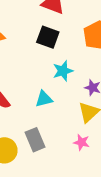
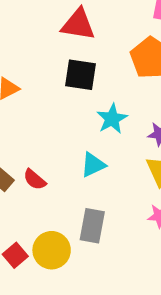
gray rectangle: (35, 140) -> (92, 226), turned 45

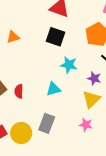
cyan star: (112, 119) -> (69, 65), turned 30
red semicircle: (35, 180) -> (19, 91), turned 40

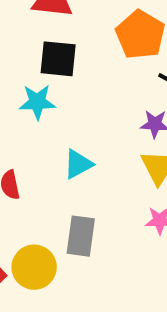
cyan star: (69, 65) -> (37, 102), moved

